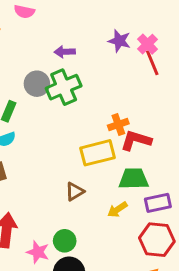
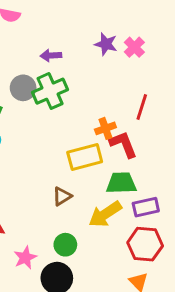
red line: (152, 63) -> (142, 107), moved, turned 40
red L-shape: (136, 140) -> (123, 144), turned 52
yellow arrow: (117, 210) -> (105, 214), size x1.6
green circle: (65, 241) -> (65, 245), moved
pink star: (38, 252) -> (25, 258), turned 30

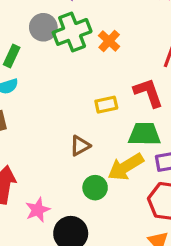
orange cross: (105, 128) -> (109, 41), moved, turned -30
yellow rectangle: (85, 157) -> (106, 105), size x0.6
green circle: (65, 245) -> (95, 188), moved

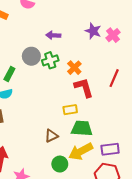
green cross: (72, 32) -> (50, 60), size x0.7
red L-shape: (148, 93) -> (84, 88), moved
green trapezoid: (144, 134) -> (82, 128), moved

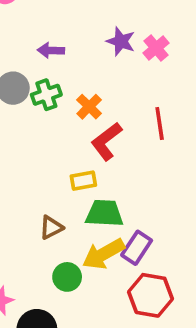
red line: (114, 78) -> (160, 124), turned -30
red L-shape: (84, 88) -> (106, 141), turned -110
purple rectangle: (110, 149) -> (137, 248), moved, turned -48

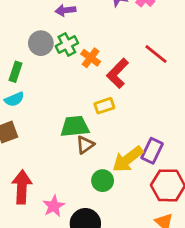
orange cross: (89, 107) -> (91, 58), moved
red line: (160, 124) -> (156, 54), turned -35
green trapezoid: (104, 213) -> (75, 126), moved

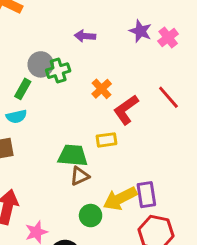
gray circle: (41, 43) -> (41, 64), moved
green cross: (67, 45) -> (58, 71), moved
purple rectangle: (152, 151) -> (146, 195), turned -45

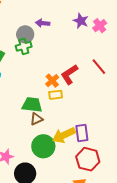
gray circle: (41, 64) -> (25, 34), moved
orange cross: (102, 89) -> (52, 81), moved
green circle: (91, 216) -> (43, 146), size x1.5

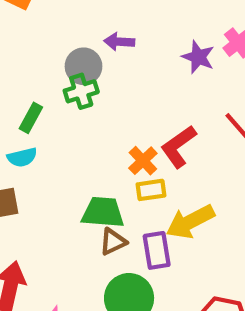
purple star: (81, 21) -> (198, 57), moved
purple rectangle: (82, 133) -> (157, 250), moved
yellow arrow: (64, 135) -> (190, 222), moved

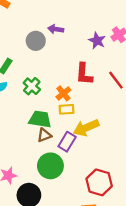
green cross: (81, 91) -> (32, 86), moved, turned -35
red L-shape: (179, 146) -> (84, 74), moved, turned -55
purple rectangle: (157, 250) -> (67, 142), turned 36

